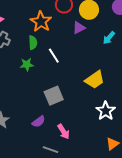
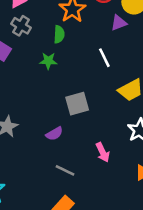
white line: (54, 56) -> (104, 58), moved
pink arrow: (64, 132) -> (103, 152), moved

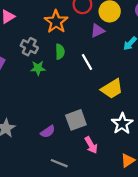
gray cross: (21, 26) -> (29, 47), moved
green semicircle: (59, 34) -> (60, 52), moved
gray square: (77, 104) -> (76, 120), moved

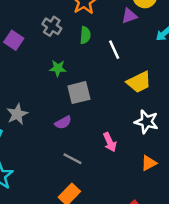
green star: (38, 68) -> (58, 68), moved
gray square: (76, 120) -> (79, 93), moved
white star: (122, 124) -> (146, 122), turned -30

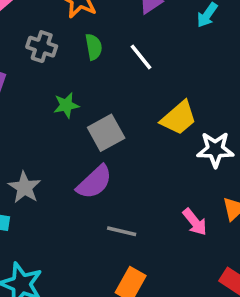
yellow trapezoid: (139, 82) -> (179, 118), moved
purple semicircle: (63, 122) -> (94, 182), size x1.5
pink arrow: (110, 142) -> (195, 222), moved

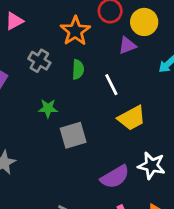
yellow trapezoid: (179, 118) -> (132, 118), moved
purple semicircle: (94, 182) -> (115, 177), moved

